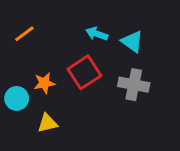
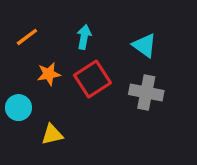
cyan arrow: (97, 34) -> (84, 37), moved, turned 80
orange star: (44, 83) -> (49, 74), moved

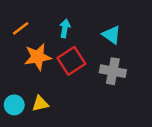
orange star: (49, 74) -> (38, 57), size x1.5
cyan circle: (18, 108) -> (14, 105), moved

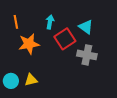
orange line: (21, 28) -> (16, 22), turned -64
red square: (71, 61) -> (65, 39), moved

